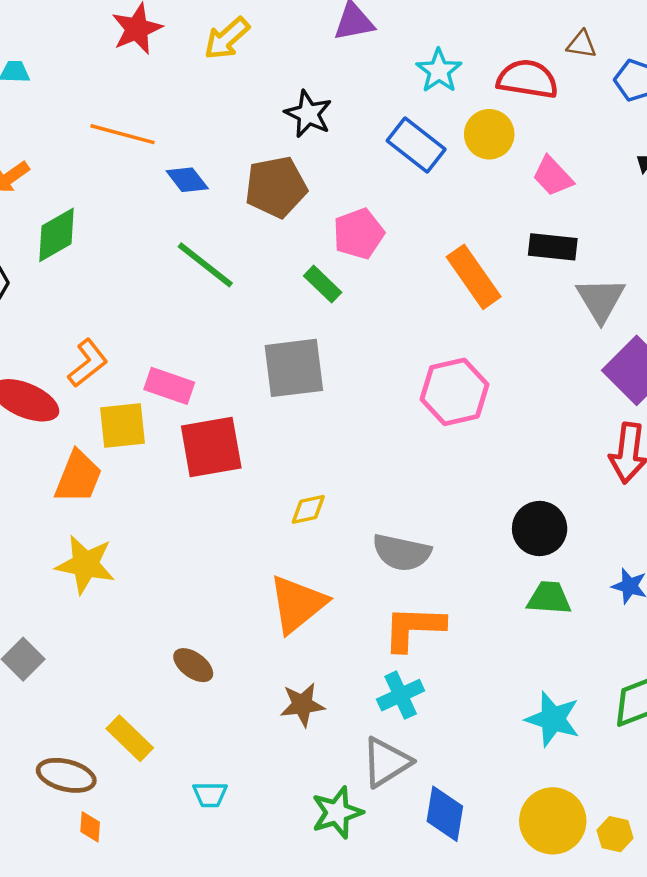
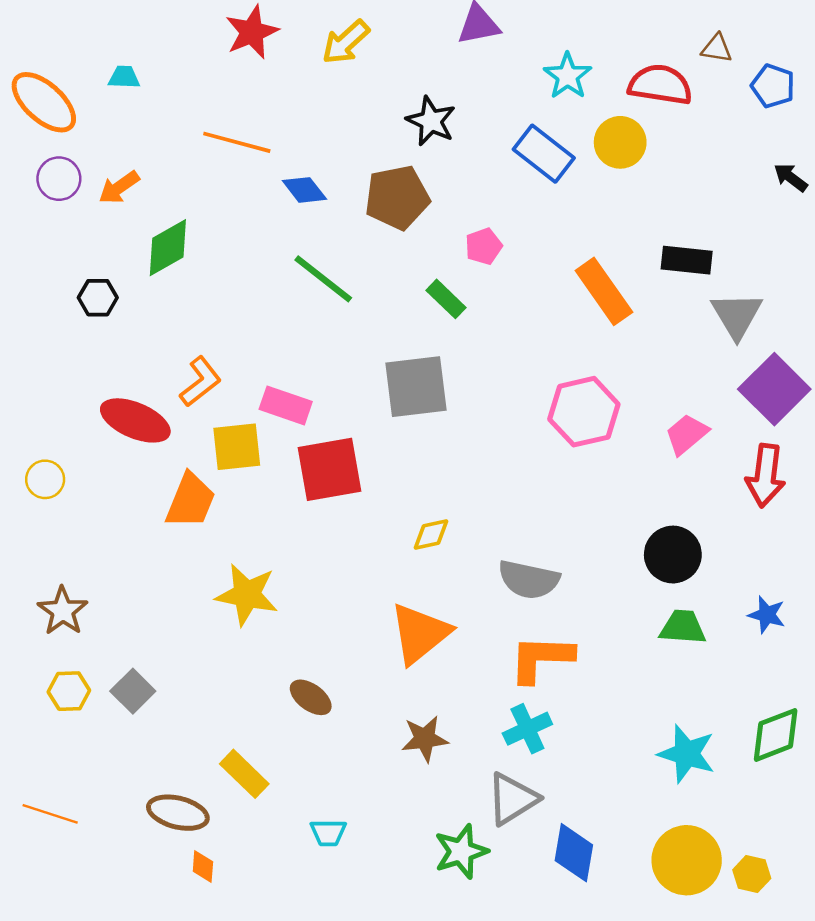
pink trapezoid: (553, 176) -> (687, 434), moved, turned 93
pink pentagon: (359, 234) -> (484, 246), size x0.7
yellow star: (85, 564) -> (247, 595), moved

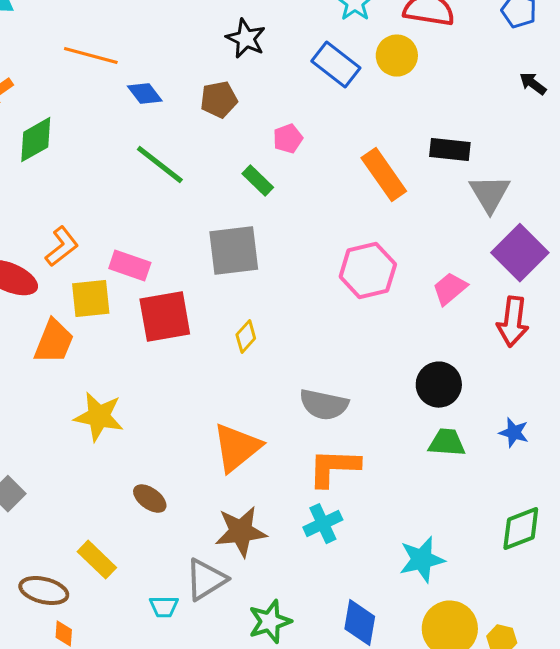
brown pentagon: (397, 197) -> (219, 100), size x0.7
yellow diamond: (431, 534) -> (246, 337), moved, turned -36
brown star: (425, 739) -> (241, 532), size x1.4
cyan star: (687, 754) -> (422, 560), moved, turned -30
gray triangle: (512, 799) -> (206, 580), moved

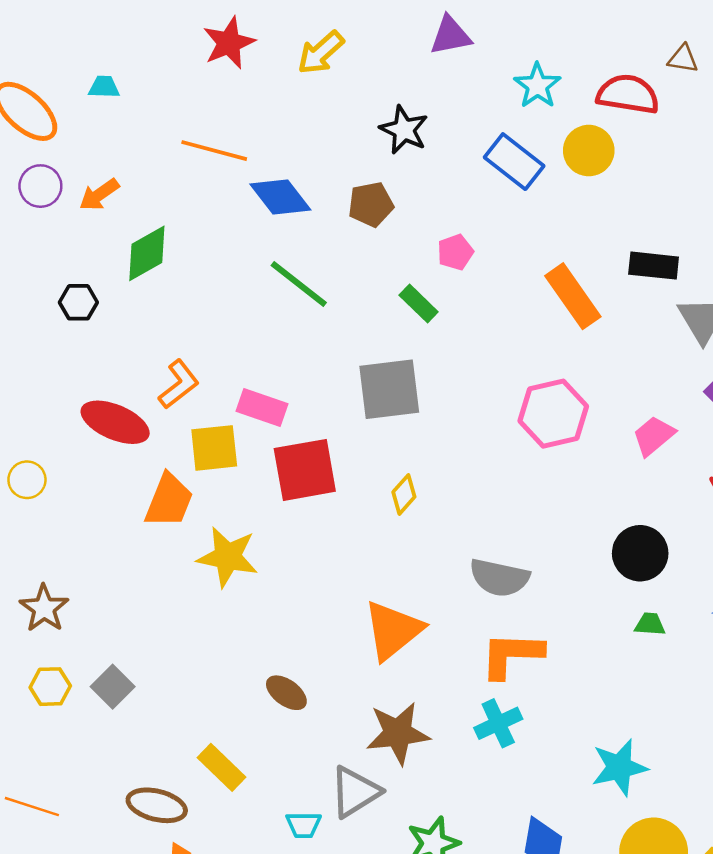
blue diamond: (145, 94) -> (280, 197), size x1.4
yellow star: (99, 417) -> (228, 557), moved
green trapezoid: (447, 443) -> (650, 624), size x0.7

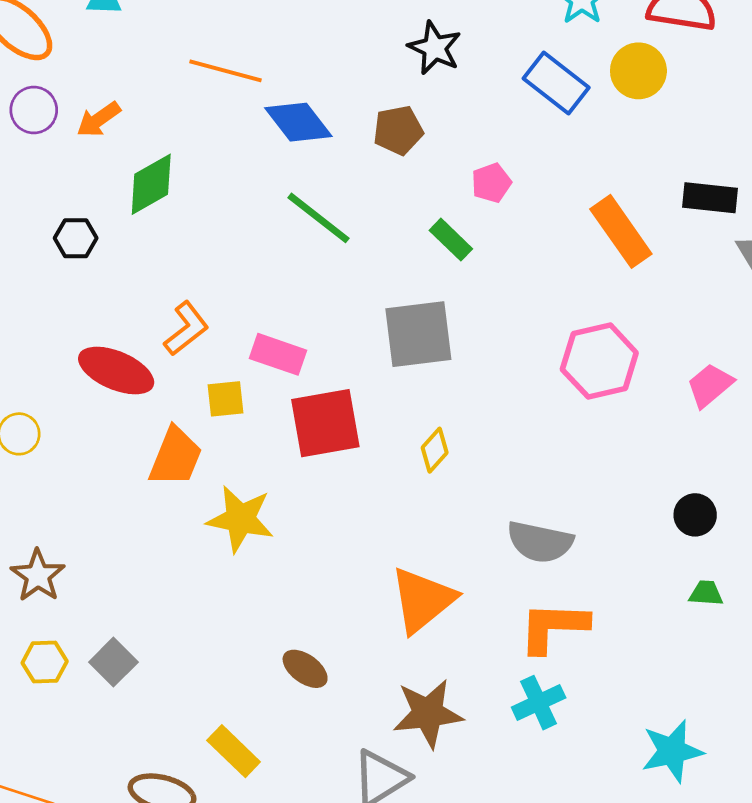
yellow square: (214, 448) -> (225, 399), size x0.7
black circle: (640, 553) -> (695, 515), size x0.7

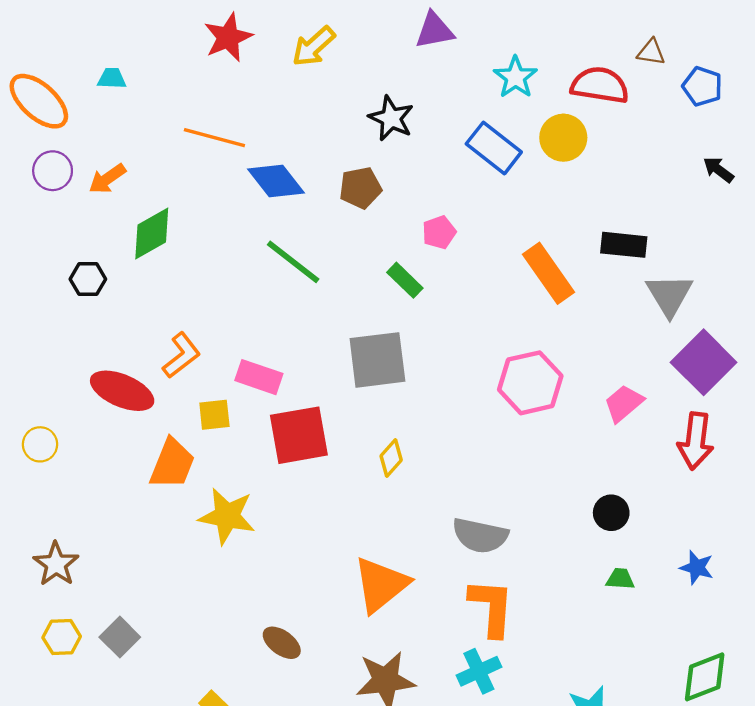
orange L-shape: (553, 627) -> (491, 607), turned 92

